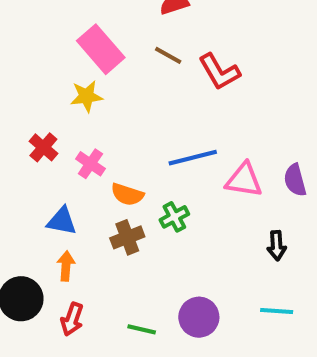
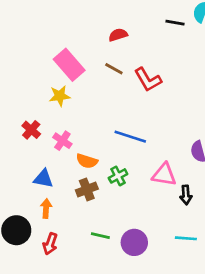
blue line: (193, 158) -> (130, 137), turned 32
pink triangle: (244, 180) -> (164, 175), moved
green line: (142, 329) -> (100, 236), moved

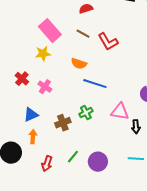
orange semicircle: (87, 161) -> (79, 64), moved
blue triangle: (43, 179) -> (31, 115), turned -35
green line: (100, 236) -> (73, 157), turned -64
red arrow: (50, 244) -> (47, 164), moved

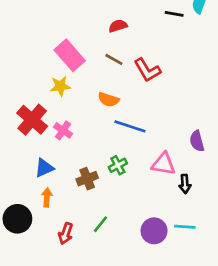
red cross: (22, 79) -> (32, 120), size x1.6
purple circle: (98, 162) -> (154, 231), moved

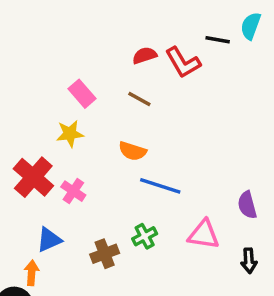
pink rectangle: (70, 55) -> (82, 94), size x0.7
red L-shape: (147, 70) -> (183, 62), moved
black arrow: (185, 184) -> (249, 261), moved
orange arrow: (47, 197) -> (32, 273), moved

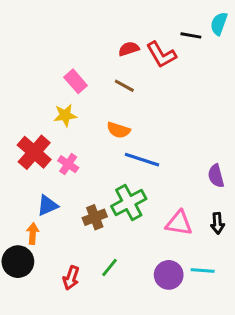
pink triangle: (204, 235) -> (179, 223), moved
green cross: (145, 236) -> (129, 202), size x1.6

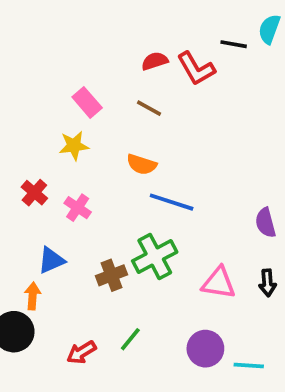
red cross: (34, 152) -> (34, 193), size x0.6
cyan line: (203, 270) -> (249, 366), moved
red arrow: (71, 278) -> (81, 352), turned 40

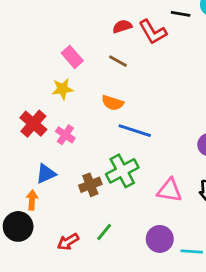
red cross: (34, 193) -> (33, 124), size x1.4

